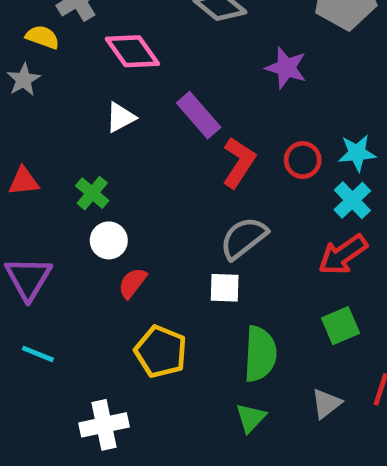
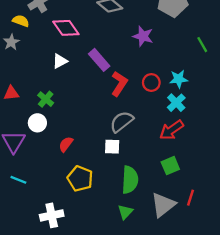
white circle: (109, 240) -> (37, 123), moved
gray triangle: (326, 404) -> (163, 205), size x1.6

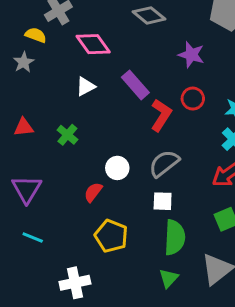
red circle: (151, 83) -> (193, 99), moved
white circle: (37, 123) -> (117, 168), moved
white square: (112, 147) -> (163, 201), moved

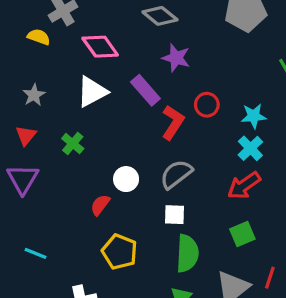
purple star: (191, 55) -> (176, 58), moved
gray star: (24, 62) -> (34, 95), moved
white triangle: (86, 86) -> (92, 92), size x1.5
red triangle: (24, 127) -> (26, 135), turned -45
purple triangle: (27, 189) -> (23, 179), moved

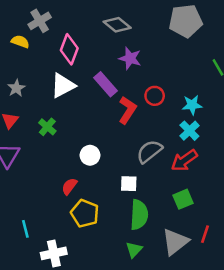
pink diamond: (100, 47) -> (69, 49), turned 56
gray semicircle: (176, 174) -> (149, 151), moved
red semicircle: (100, 205) -> (69, 186), moved
cyan line: (36, 253) -> (25, 229), moved, turned 54

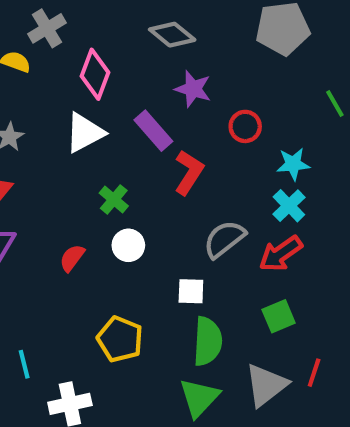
red circle: (155, 96) -> (245, 126), moved
green cross: (47, 127) -> (114, 199), moved
red semicircle: (69, 186) -> (72, 258), moved
green triangle: (134, 250) -> (199, 398), size x1.5

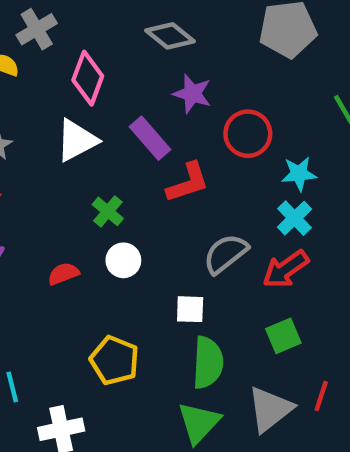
red circle: (245, 126) -> (248, 134), size x1.4
red L-shape: (189, 172) -> (188, 183), turned 39
red semicircle: (72, 258) -> (63, 274), turned 32

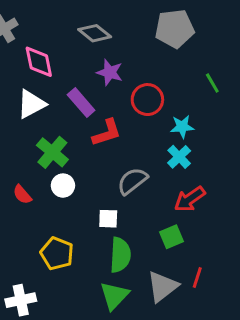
pink diamond: (88, 78) -> (39, 62), turned -32
green cross: (108, 211) -> (52, 152), size x1.5
red arrow: (286, 269) -> (190, 199), moved
red semicircle: (63, 274) -> (22, 195), turned -110

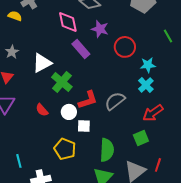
pink diamond: (39, 62) -> (68, 22), moved
white triangle: (31, 104) -> (42, 63), moved
red L-shape: (107, 133) -> (88, 100), moved
white circle: (63, 186) -> (69, 112), moved
white square: (108, 219) -> (84, 126), moved

